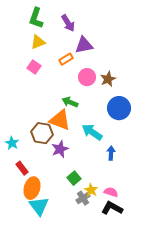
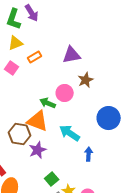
purple arrow: (68, 23) -> (32, 13), moved
purple triangle: (84, 45) -> (72, 55), moved
orange rectangle: (66, 59) -> (35, 57), moved
pink circle: (87, 77) -> (65, 93), moved
blue circle: (119, 108) -> (109, 118), moved

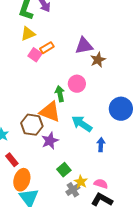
pink square: (12, 68) -> (35, 55), moved
brown star: (86, 80) -> (98, 60), moved
green arrow: (48, 103) -> (60, 94), turned 56

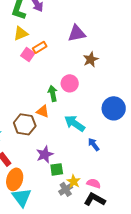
purple triangle: (84, 46) -> (77, 33), moved
orange triangle: (50, 112) -> (43, 111), size x0.6
purple star: (50, 141) -> (45, 154), moved
blue arrow: (101, 145) -> (94, 144), turned -40
green square: (64, 170) -> (57, 169), turned 32

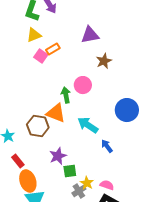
orange triangle: (43, 111) -> (56, 113), size x1.5
orange ellipse: (15, 179) -> (28, 181), turned -35

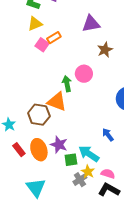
cyan arrow: (88, 125) -> (89, 154), moved
purple star: (58, 156) -> (59, 145), turned -30
orange ellipse: (28, 181) -> (39, 150), moved

